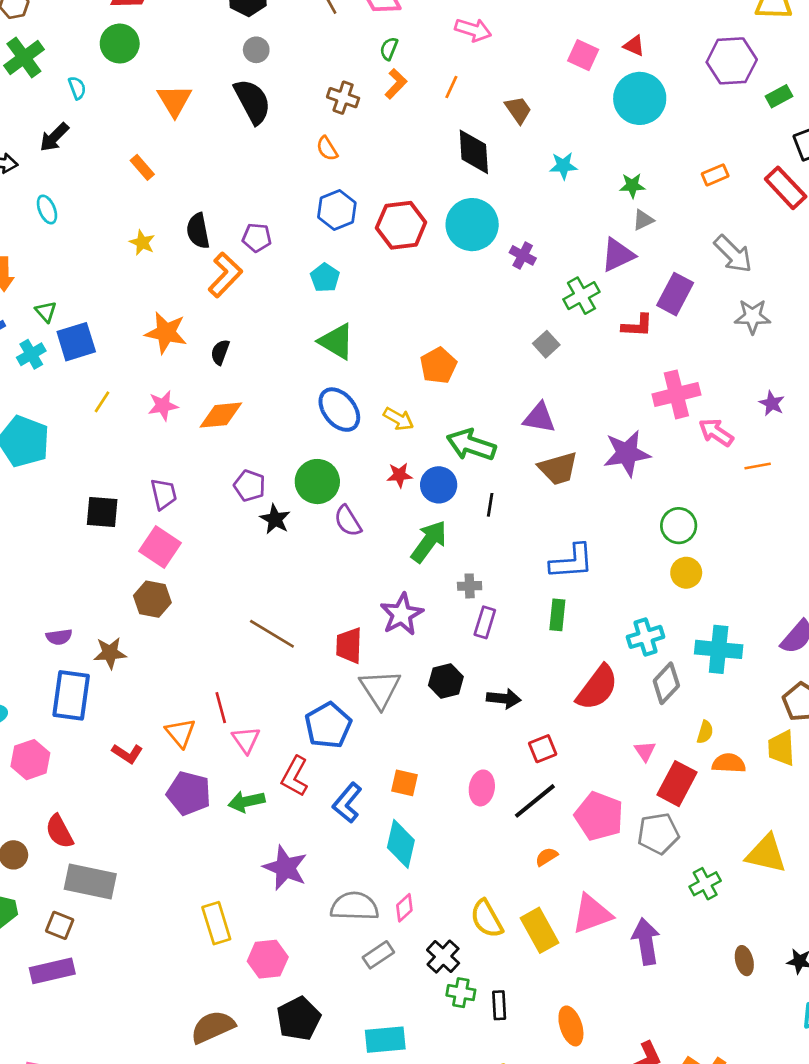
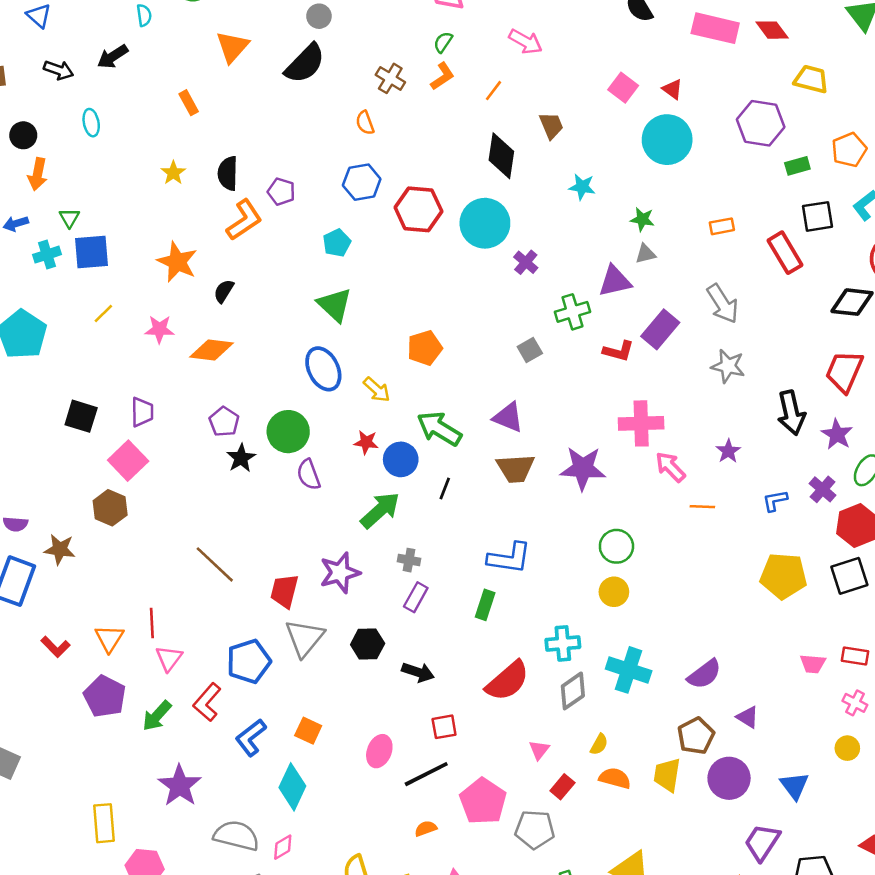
black semicircle: (252, 101) -> (305, 64), turned 60
red rectangle: (677, 784) -> (562, 787), size x0.6
green arrow: (246, 801) -> (157, 716), turned -48

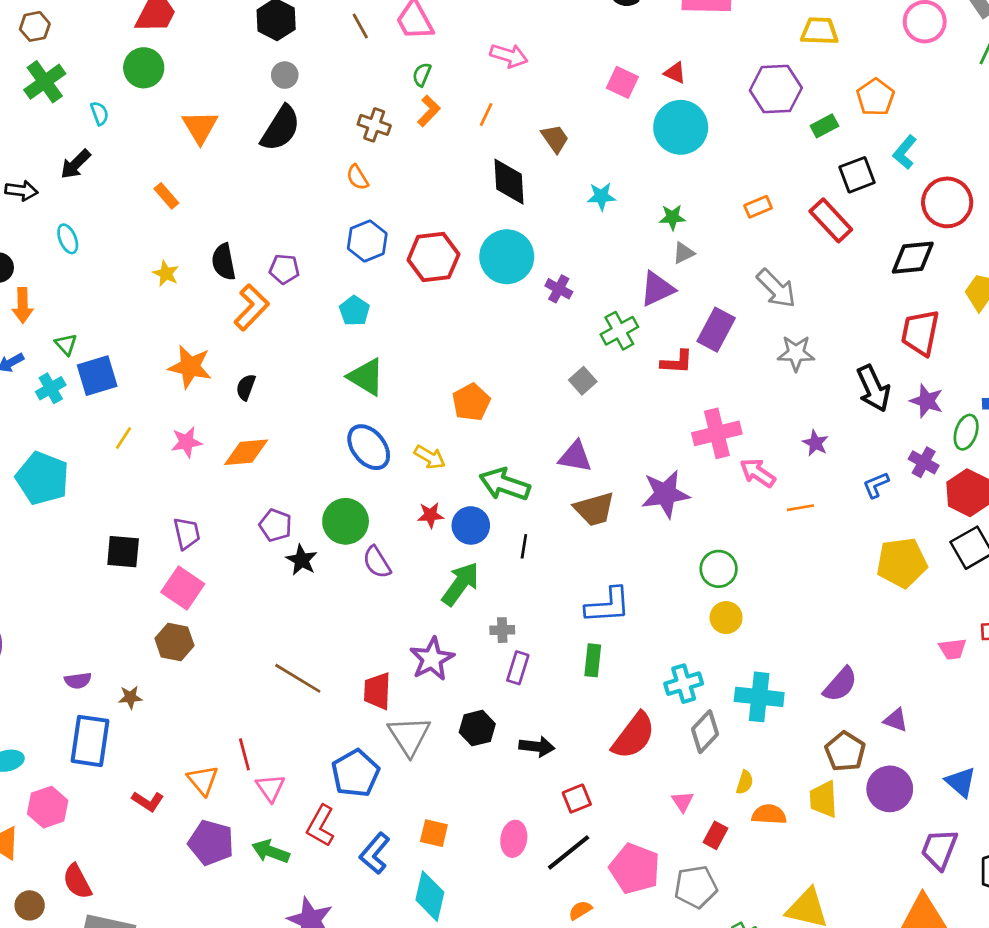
brown star: (60, 549) -> (130, 697), size x0.7
green arrow: (157, 716) -> (271, 852), turned 80

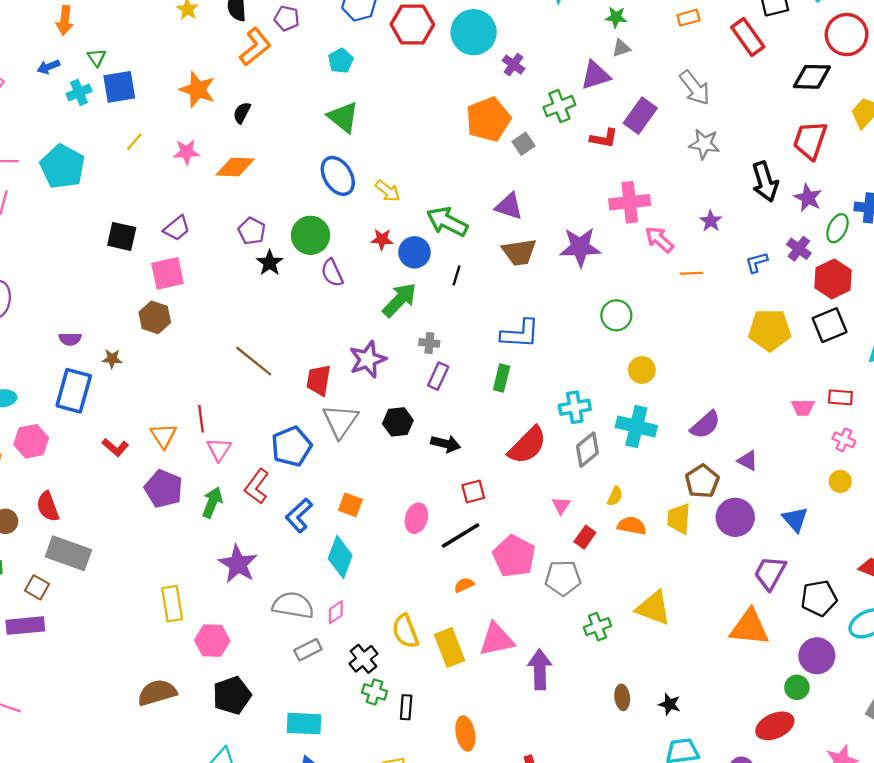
orange pentagon: (471, 402) -> (488, 119), moved, size x1.4
purple trapezoid: (187, 533) -> (177, 228), turned 56
pink square: (183, 588) -> (167, 273), turned 36
yellow circle: (726, 618) -> (642, 370), moved
green arrow: (271, 852) -> (212, 502), turned 84

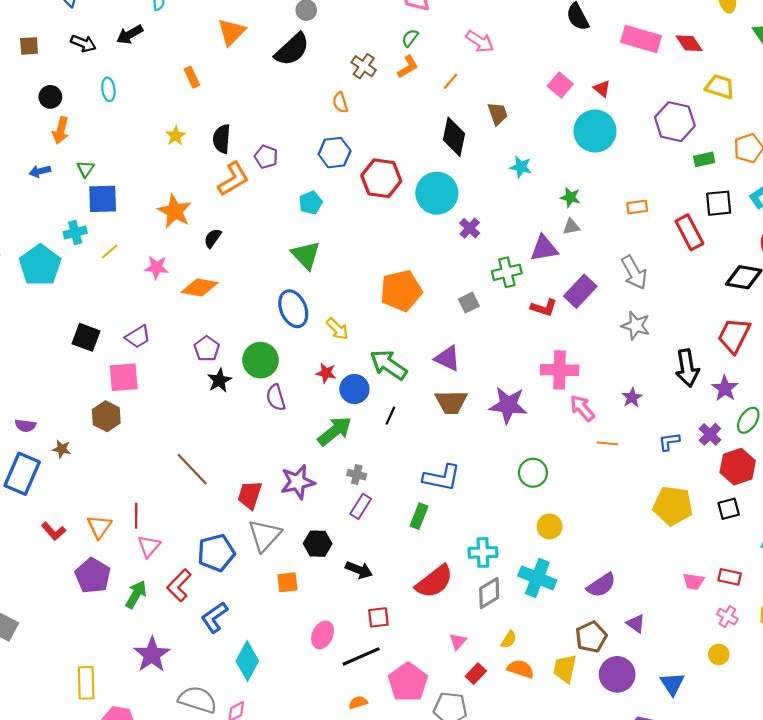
cyan cross: (79, 92) -> (75, 232), moved
orange pentagon: (488, 119) -> (401, 291), moved
black square: (830, 325) -> (729, 509), size x0.7
orange square: (350, 505) -> (287, 582), moved, turned -35

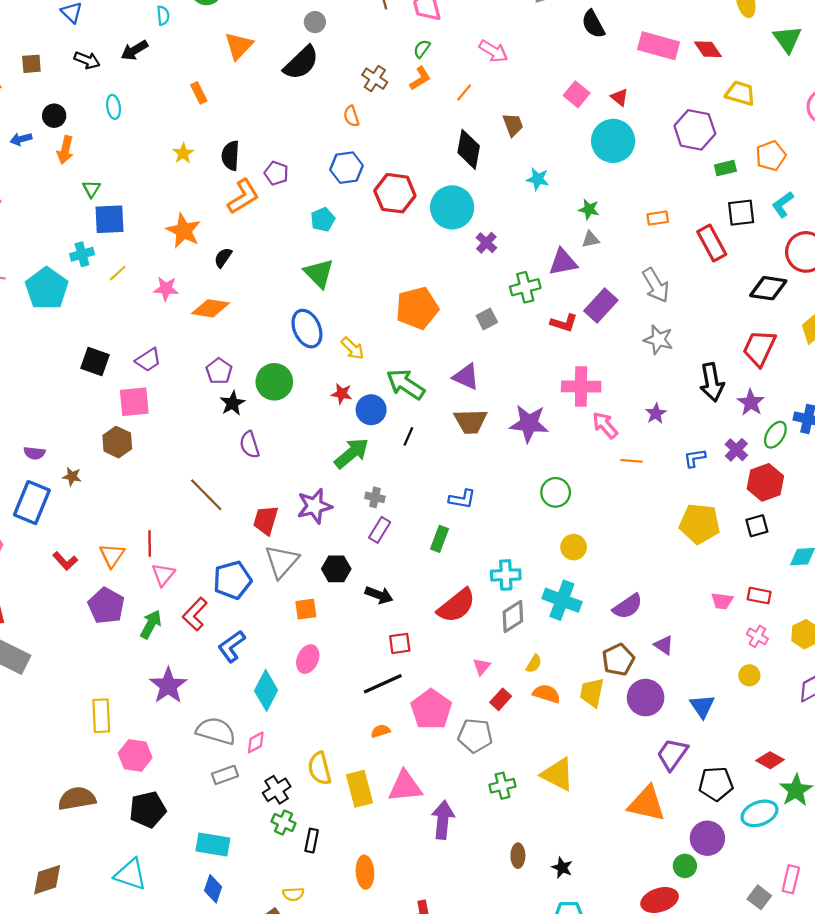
blue arrow: (40, 171) -> (21, 139), moved
purple semicircle: (276, 397) -> (250, 445), moved
blue L-shape: (442, 478) -> (462, 499), size x0.7
pink ellipse: (323, 635) -> (308, 659), moved

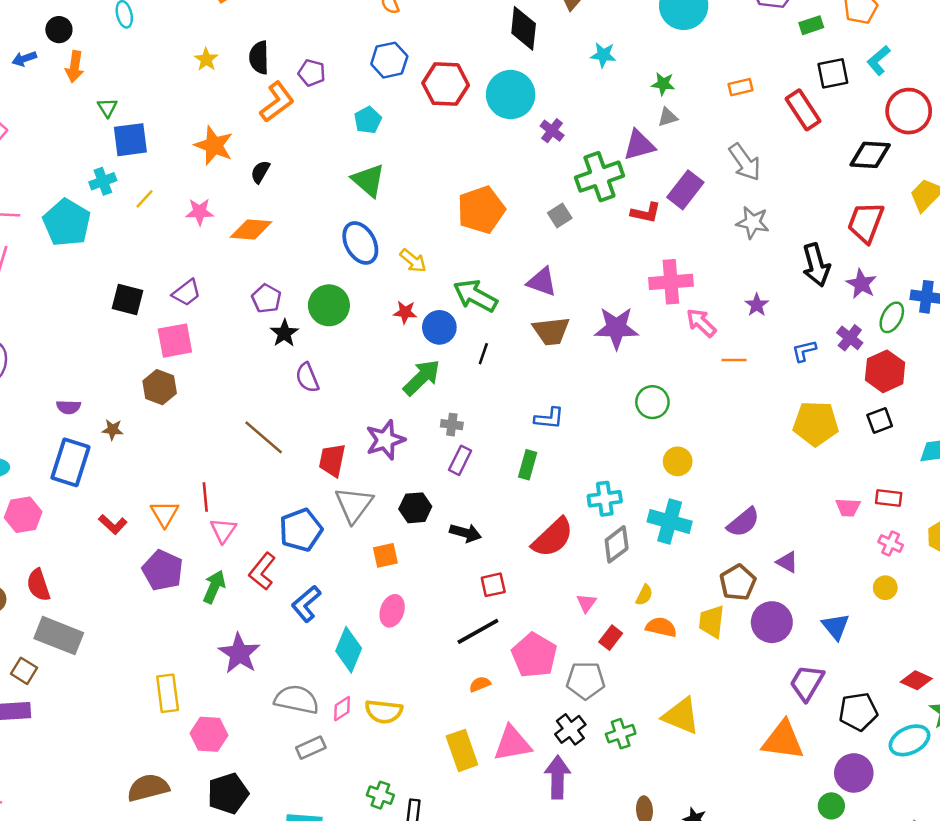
green cross: (525, 287) -> (599, 177), size x1.4
yellow semicircle: (320, 768) -> (384, 712), moved, turned -64
black cross: (277, 790) -> (570, 729), moved

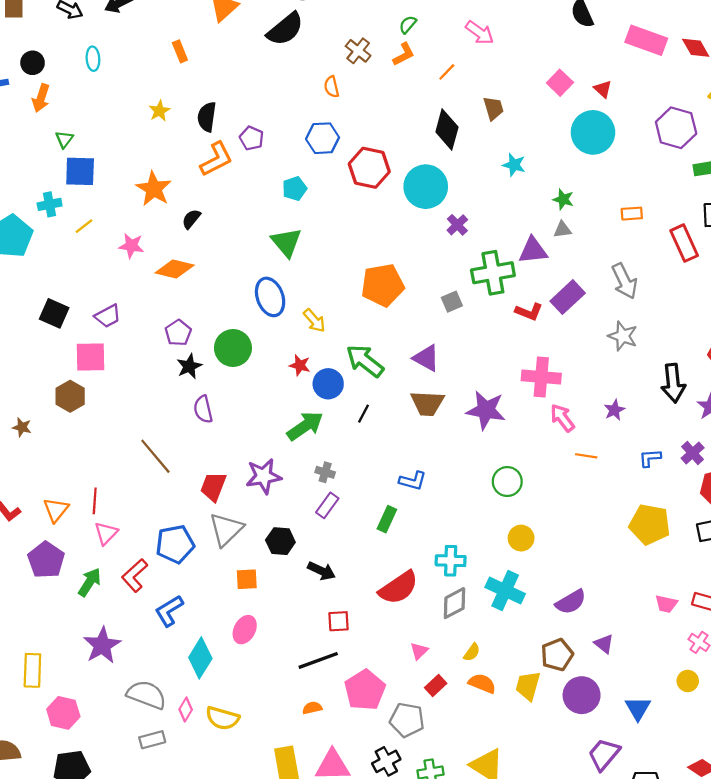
pink diamond: (342, 709) -> (186, 709), turned -35

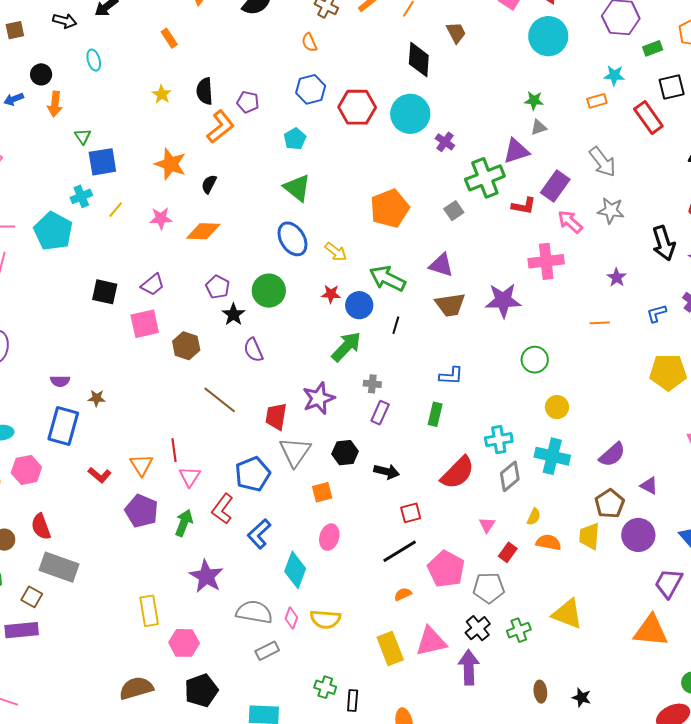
cyan star: (514, 165) -> (614, 75), moved
brown hexagon: (70, 396) -> (186, 346), moved
pink arrow: (562, 418) -> (570, 222), moved

